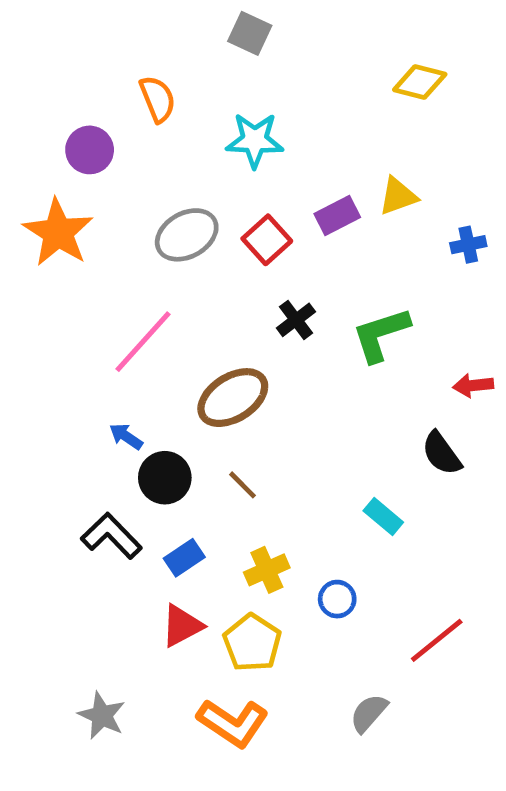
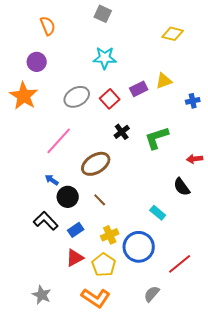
orange semicircle: (158, 99) -> (48, 26), moved
blue circle: (337, 599) -> (139, 247), size x2.0

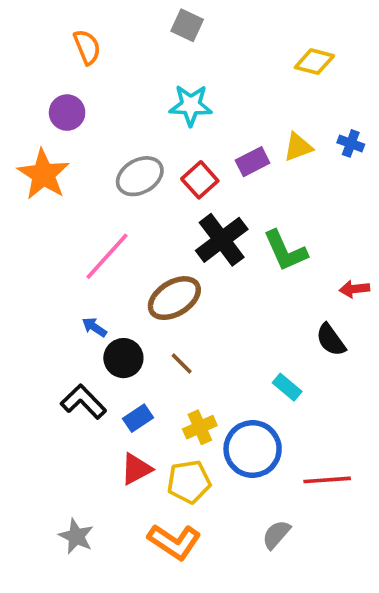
blue cross: (193, 101) -> (351, 143), moved, turned 32
black cross: (122, 132) -> (222, 240), size x1.8
green L-shape: (157, 138) -> (285, 251), turned -96
red line: (180, 264) -> (327, 480), turned 35
yellow pentagon: (104, 265) -> (189, 482), turned 30

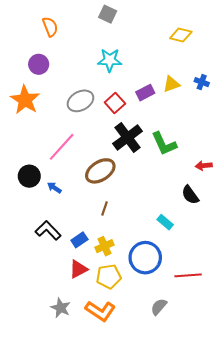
black circle: (123, 358) -> (29, 176), moved
brown line: (182, 364) -> (104, 209), turned 64
yellow cross: (200, 427) -> (104, 246), moved
gray star: (76, 536) -> (61, 308), moved

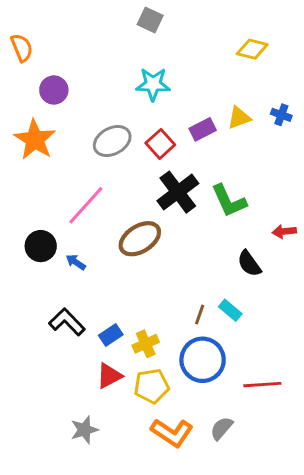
orange semicircle: (50, 27) -> (22, 48), moved
black semicircle: (190, 195) -> (249, 264), moved
brown line: (104, 209) -> (200, 315), moved
gray star: (61, 308) -> (84, 430), turned 30
orange L-shape: (100, 311) -> (172, 433), moved

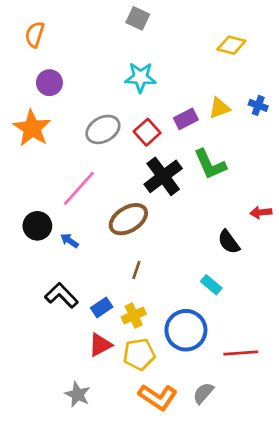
orange semicircle: (22, 48) -> (35, 34), moved, turned -140
green L-shape: (229, 201) -> (210, 164), moved
brown line: (200, 315) -> (136, 270), moved
gray star: (84, 430) -> (78, 394), turned -30

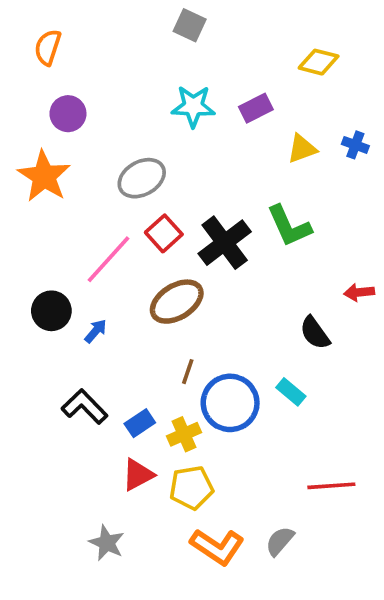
purple rectangle: (186, 119) -> (256, 108), moved
red square: (147, 132) -> (164, 233), moved
blue arrow: (69, 241) -> (96, 331), turned 96
blue circle: (186, 330) -> (230, 403), moved

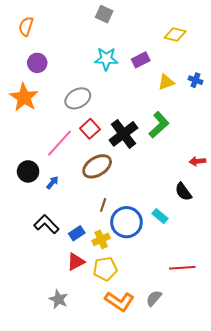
green L-shape: (289, 226) -> (159, 125), turned -108
black semicircle: (315, 333) -> (183, 192), moved

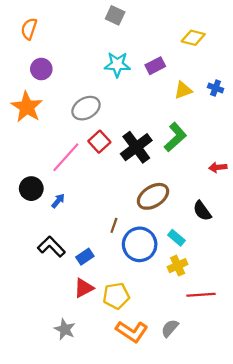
red arrow: (197, 161) -> (218, 167), moved
brown ellipse: (97, 166) -> (153, 196), moved
yellow cross: (101, 239) -> (178, 266), moved

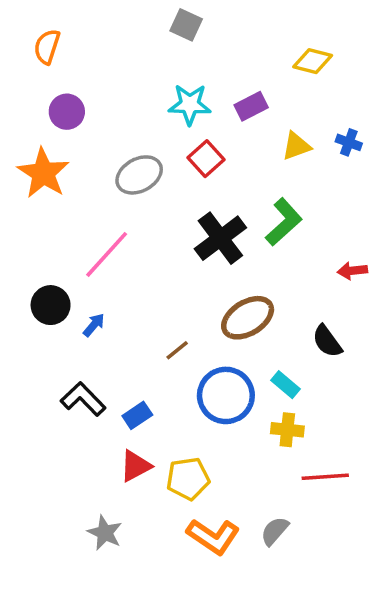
red square: (99, 142) -> (206, 159), moved
brown line: (114, 225) -> (177, 350), moved, turned 32
yellow cross: (178, 266) -> (287, 430), turned 30

